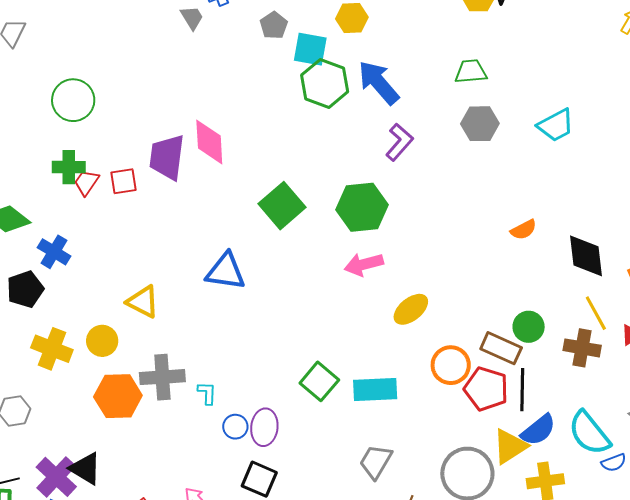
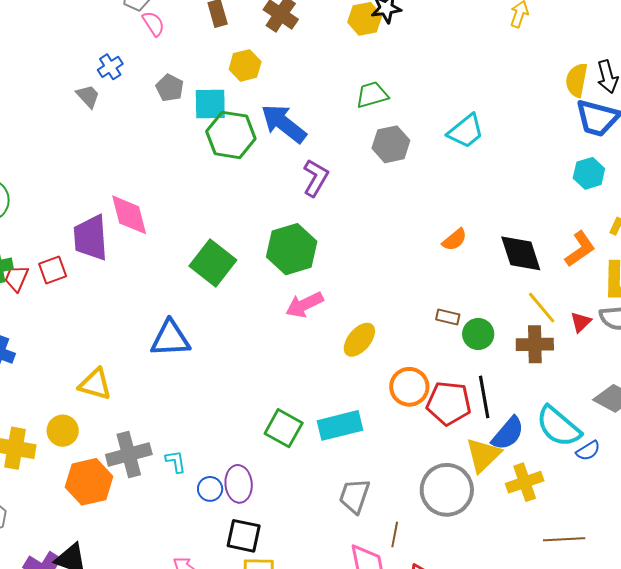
brown rectangle: (501, 348) -> (448, 317), moved, size x0.6

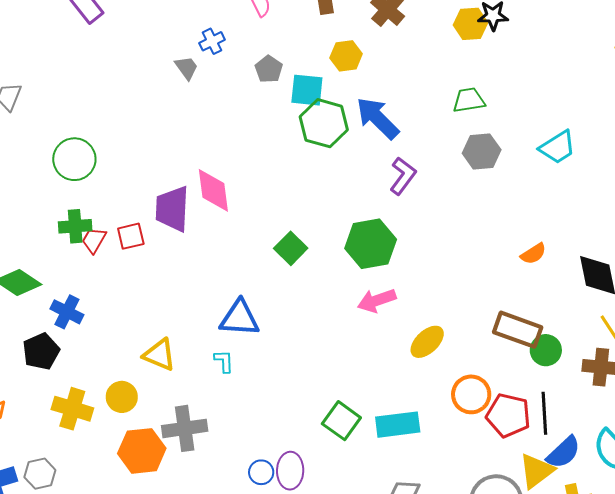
green square: (213, 263) -> (291, 248), size x0.7
brown rectangle: (448, 317) -> (518, 330), size x2.0
cyan L-shape: (176, 461) -> (224, 361), moved

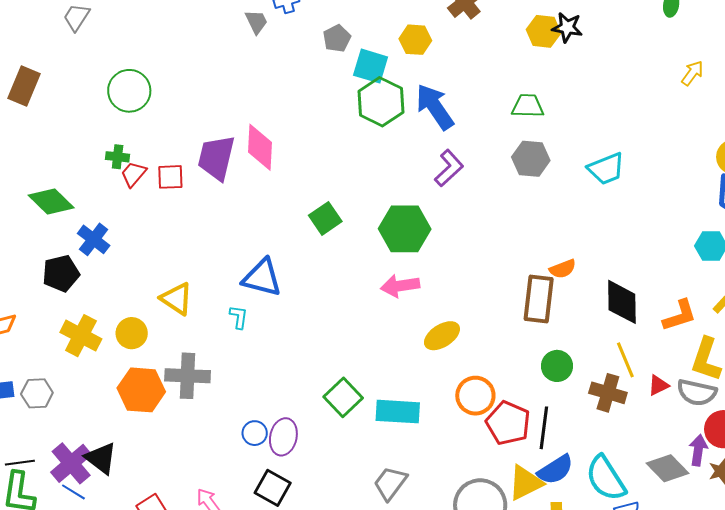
green cross: (75, 226) -> (118, 157), size x0.7
brown rectangle: (518, 330) -> (539, 299), moved, turned 66

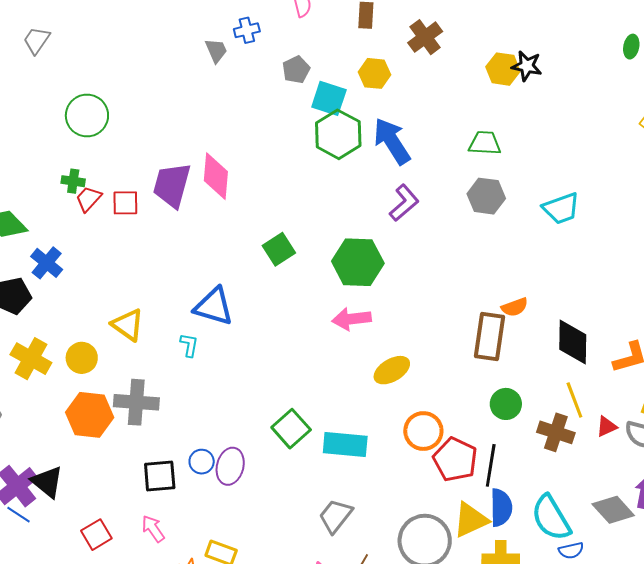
blue semicircle: (555, 470) -> (501, 508), turned -60
black square: (273, 488) -> (160, 476), moved, turned -36

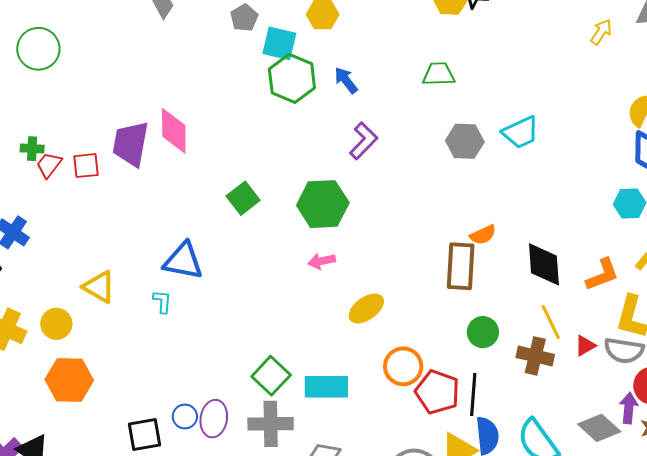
green circle: (87, 115) -> (38, 49), moved
blue arrow: (392, 141) -> (346, 80), size x0.6
gray hexagon: (486, 196) -> (465, 141), moved
pink arrow: (352, 319) -> (322, 261), size x0.7
gray cross: (136, 402) -> (271, 424), moved

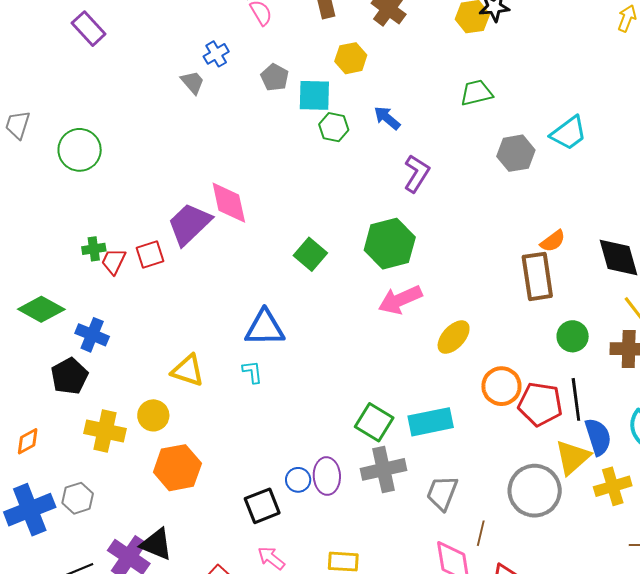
green hexagon: (292, 78) -> (334, 127), size x0.6
purple trapezoid: (131, 144) -> (189, 224), turned 48
pink arrow: (322, 261) -> (400, 300), size x1.6

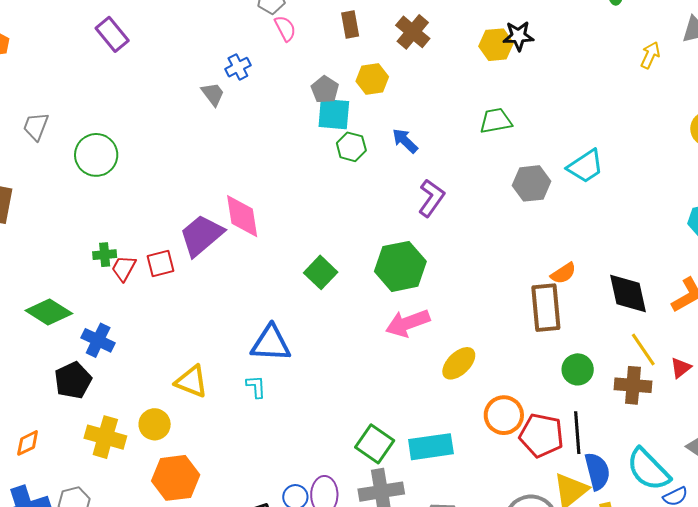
gray pentagon: (275, 77) -> (325, 90), moved

